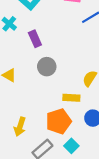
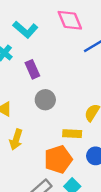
yellow arrow: (20, 127) -> (16, 140), moved

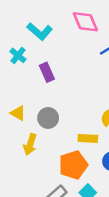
gray circle: (45, 100) -> (48, 118), moved

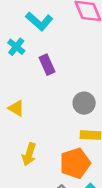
gray circle: (48, 118) -> (84, 103), moved
yellow arrow: (30, 144) -> (29, 154), moved

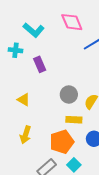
cyan cross: (16, 47) -> (16, 50), turned -32
yellow triangle: (16, 108) -> (24, 100), moved

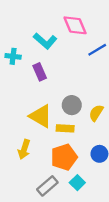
cyan L-shape: (34, 30) -> (45, 41), moved
yellow triangle: (24, 100) -> (41, 116), moved, size x1.6
yellow rectangle: (74, 120) -> (65, 128), moved

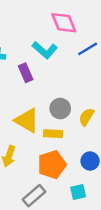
cyan L-shape: (45, 41) -> (45, 50), moved
cyan square: (77, 183) -> (78, 192), moved, turned 32

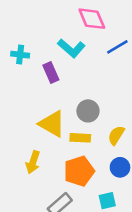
yellow semicircle: (86, 117) -> (116, 135), moved

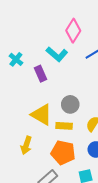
pink diamond: (92, 19) -> (73, 31), turned 55
cyan cross: (20, 55) -> (16, 59), turned 32
orange pentagon: (79, 171) -> (63, 153), turned 30

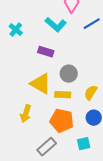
purple rectangle: (41, 74) -> (46, 52), moved, turned -49

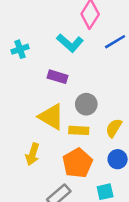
cyan cross: (16, 30) -> (20, 49), turned 32
orange pentagon: (62, 121) -> (78, 163), turned 30

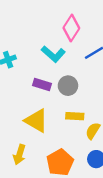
gray circle: (86, 104) -> (68, 86), moved
yellow rectangle: (79, 130) -> (75, 116), moved

